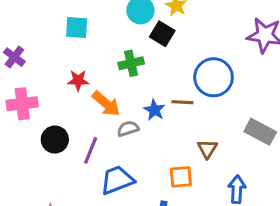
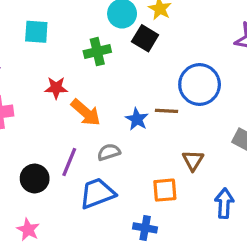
cyan square: (77, 27) -> (36, 32), moved
green cross: (131, 63) -> (97, 52), moved
gray semicircle: (128, 129) -> (109, 152), moved
black circle: (55, 139) -> (35, 178), moved

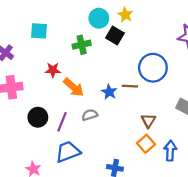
black circle: (35, 178) -> (38, 117), moved
orange square: (165, 190) -> (146, 144), moved, turned -36
blue trapezoid: (97, 193) -> (68, 152), moved

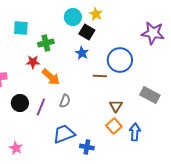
green cross: (82, 45) -> (46, 43), moved
blue star: (109, 92) -> (82, 53), moved
gray semicircle: (90, 115) -> (65, 101), turned 128
blue trapezoid: (68, 152) -> (64, 134), moved

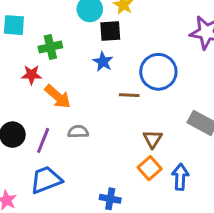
black square: (87, 32) -> (110, 31), turned -35
gray semicircle: (65, 101) -> (78, 132), turned -112
blue trapezoid: (64, 134) -> (46, 180), moved

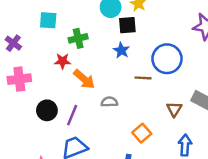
gray semicircle: (78, 132) -> (109, 102), moved
brown triangle: (153, 139) -> (174, 109), moved
orange square: (150, 168) -> (142, 133), moved

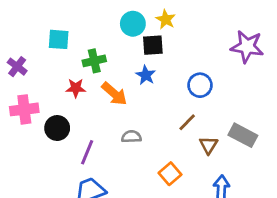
blue circle: (167, 59) -> (200, 85), size x0.7
brown line: (143, 78) -> (187, 122), moved, turned -49
orange arrow: (84, 79) -> (114, 94), moved
black circle: (47, 110) -> (57, 128), moved

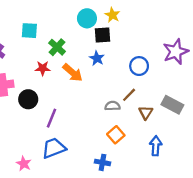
purple star: (247, 47) -> (176, 52), moved, turned -30
green cross: (94, 61) -> (57, 47), turned -35
gray semicircle: (131, 137) -> (112, 106), moved

